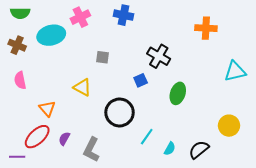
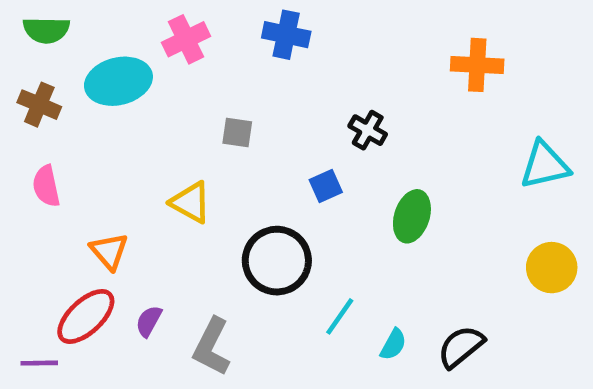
black cross: (159, 56) -> (368, 130), size x0.7
yellow circle: (229, 126) -> (552, 268), moved

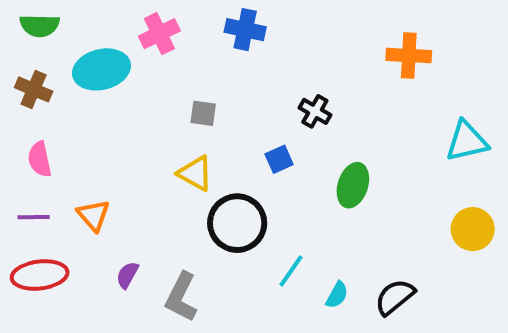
yellow triangle: (191, 202) -> (195, 173), moved
red ellipse: (86, 316) -> (40, 275), moved, turned 36
purple line: (39, 363) -> (34, 217), moved

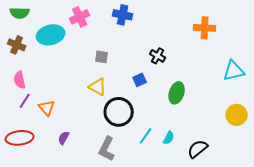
purple line: (34, 217) -> (25, 101), moved, turned -56
cyan semicircle: (337, 295) -> (169, 138), moved
gray L-shape: (181, 297) -> (107, 149), moved

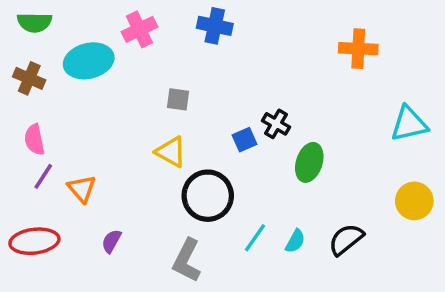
black cross: (158, 56) -> (276, 124), moved
black semicircle: (198, 149) -> (346, 239), moved

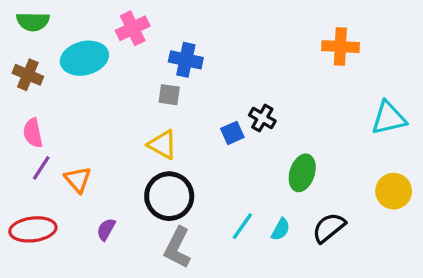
blue cross: (215, 26) -> (186, 60), moved
green ellipse: (309, 162) -> (302, 173), moved
black circle: (208, 196) -> (169, 196), moved

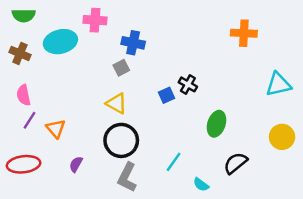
pink cross: (133, 28) -> (95, 20), turned 30
gray square: (169, 95) -> (121, 68), turned -35
cyan semicircle: (281, 229) -> (201, 185), moved, turned 98

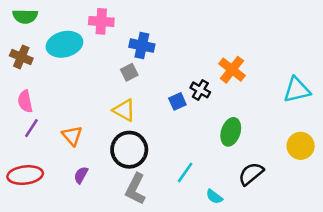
orange cross: (244, 33) -> (232, 70), moved, turned 35
orange triangle: (56, 129) -> (72, 136), moved

